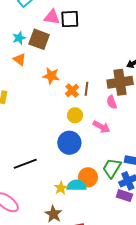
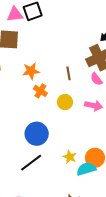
orange cross: (72, 90) -> (40, 91), moved
blue circle: (69, 143) -> (37, 134), moved
yellow star: (61, 188) -> (70, 157), moved

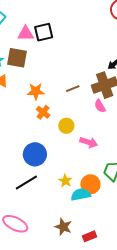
brown line: (68, 73) -> (73, 89), moved, turned 72
pink arrow: (94, 106) -> (89, 142), moved

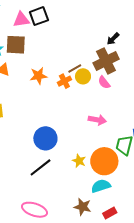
orange cross: (43, 112) -> (64, 81), moved, turned 32
yellow circle: (66, 126) -> (83, 76), moved
orange circle: (90, 184) -> (104, 161), size x1.4
cyan semicircle: (81, 194) -> (101, 186), moved

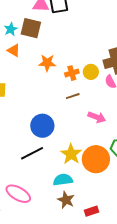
brown line: (75, 68) -> (73, 96), moved
yellow star: (79, 161) -> (71, 154), size x1.5
cyan semicircle: (101, 186) -> (63, 180), moved

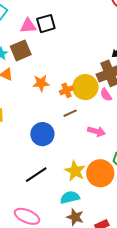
brown square: (31, 28) -> (21, 50), turned -30
yellow circle: (91, 72) -> (85, 87), size x1.6
blue circle: (42, 126) -> (42, 134), moved

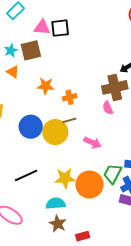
yellow circle: (85, 87) -> (55, 132), moved
blue circle: (42, 134) -> (31, 127), moved
yellow star: (75, 171) -> (65, 178), turned 30

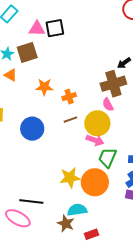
yellow circle: (55, 132) -> (97, 123), moved
green trapezoid: (113, 174) -> (107, 158), moved
black line: (26, 176) -> (31, 202), moved, turned 35
cyan semicircle: (56, 203) -> (77, 210), moved

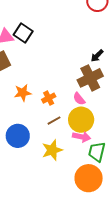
black square: (55, 28) -> (23, 33), turned -36
pink semicircle: (108, 105) -> (79, 99), moved
yellow star: (70, 178) -> (52, 150), moved

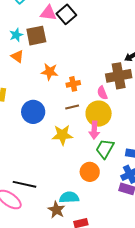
pink arrow: (82, 137) -> (94, 130), turned 66
orange circle: (89, 178) -> (90, 172), size x0.7

